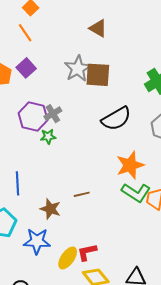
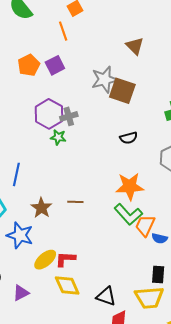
black semicircle: (116, 119) -> (129, 138), size x0.6

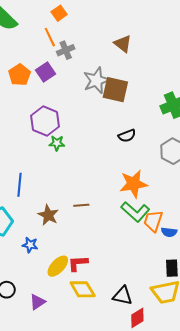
gray cross: (69, 116) -> (66, 50), moved
blue star: (20, 235) -> (30, 245), size x0.6

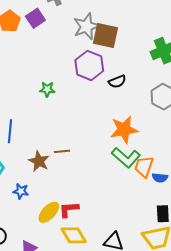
purple hexagon: (45, 121) -> (89, 65), moved
brown line: (81, 205) -> (62, 151), moved

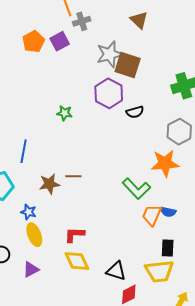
orange star: (124, 130) -> (165, 163), moved
brown star: (39, 161) -> (49, 184), turned 30
orange trapezoid: (144, 167) -> (152, 215), moved
yellow ellipse: (49, 212) -> (34, 235), moved, turned -70

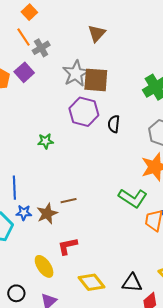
brown triangle: (139, 20) -> (97, 33), turned 42
black semicircle: (135, 112) -> (114, 124), turned 126
blue star: (29, 212) -> (24, 213), moved
red L-shape: (74, 235) -> (68, 246), moved

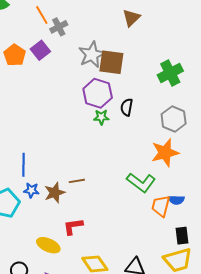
brown triangle: (97, 33) -> (131, 18), moved
green star: (45, 141) -> (101, 117), moved
yellow ellipse: (44, 266) -> (48, 245), turned -35

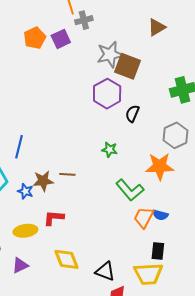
green star: (101, 117) -> (110, 150), moved
blue star: (31, 190) -> (25, 191), moved
yellow ellipse: (48, 245) -> (25, 231), turned -45

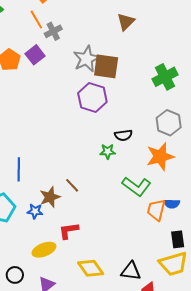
black semicircle: (132, 114) -> (123, 135), moved, turned -108
brown line: (67, 174) -> (72, 185), turned 56

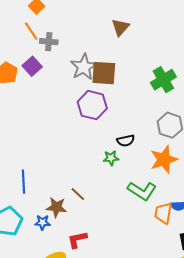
gray cross: (53, 31) -> (49, 42), turned 36
brown star: (50, 197) -> (56, 207), turned 30

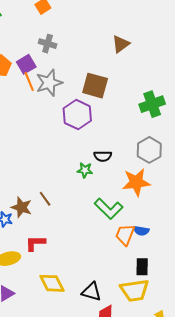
orange line: (31, 31) -> (29, 82), moved
gray star: (84, 67) -> (49, 83), moved

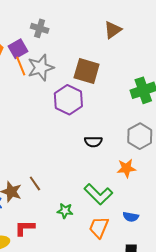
green star: (85, 170) -> (65, 211), moved
orange star: (136, 182) -> (126, 168), size x0.7
orange trapezoid: (125, 235) -> (99, 227), moved

